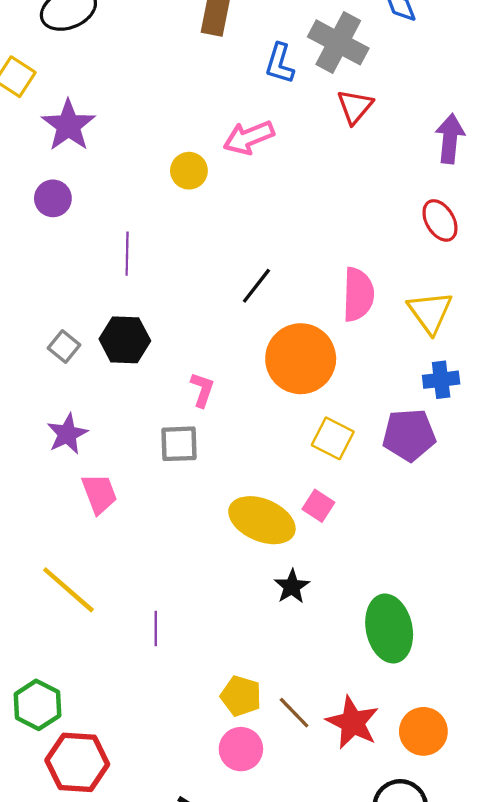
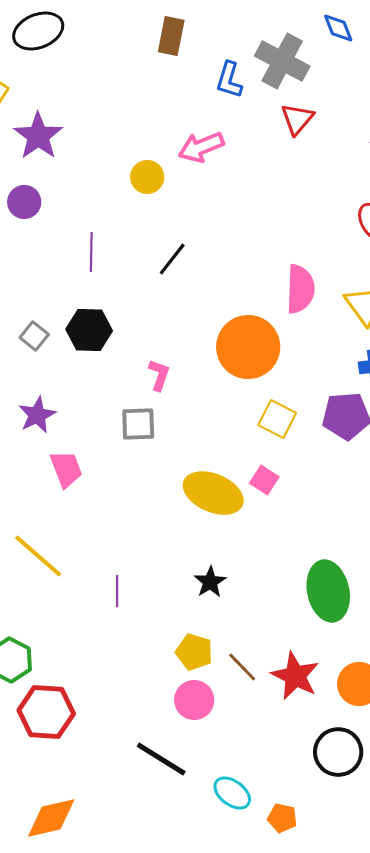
black line: (256, 286) -> (172, 259), moved
black star: (292, 587) -> (210, 582), moved

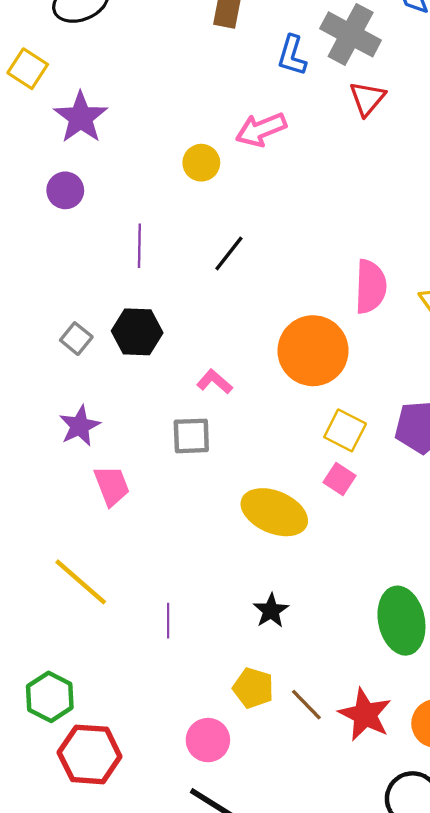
pink L-shape: (159, 375) -> (215, 382), turned -68
pink square: (264, 480) -> (340, 479), moved
pink circle: (194, 700) -> (208, 740), moved

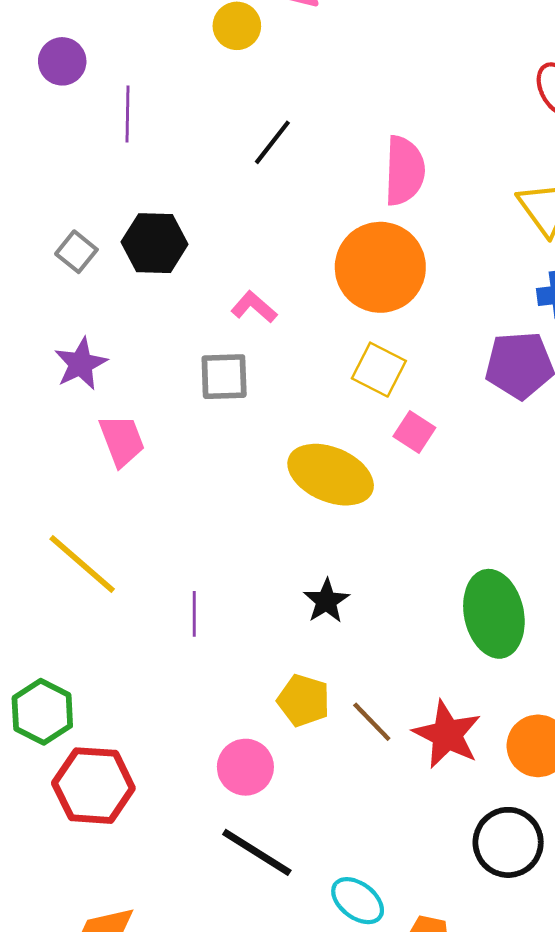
purple line: (139, 246) -> (128, 114), moved
pink semicircle: (371, 287) -> (404, 171), moved
yellow square: (345, 430) -> (379, 370), moved

